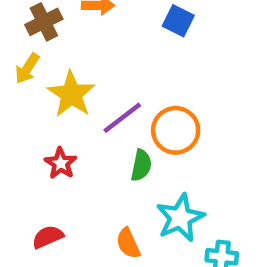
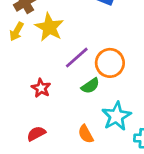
yellow star: (71, 94) -> (49, 27), moved
green semicircle: (141, 165) -> (90, 86), turned 48

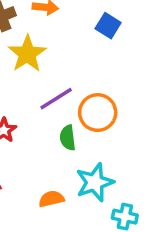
green semicircle: (90, 86) -> (68, 138), turned 108
orange semicircle: (86, 134) -> (51, 199), turned 96

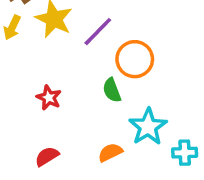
purple line: (56, 99) -> (98, 32), moved

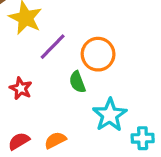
purple line: (98, 32) -> (53, 47), moved
orange semicircle: (110, 152) -> (55, 140), moved

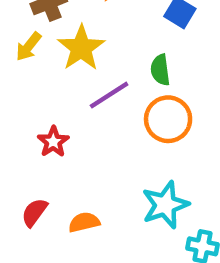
green semicircle: (77, 82) -> (160, 70), moved
red semicircle: (19, 141) -> (34, 212), turned -35

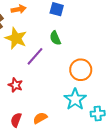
orange circle: (168, 119) -> (81, 70), moved

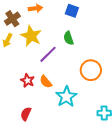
cyan star: (75, 99) -> (66, 97), moved
orange semicircle: (40, 118) -> (46, 82), moved, turned -104

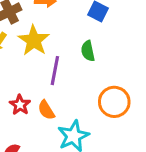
purple line: (48, 54) -> (55, 71), turned -42

